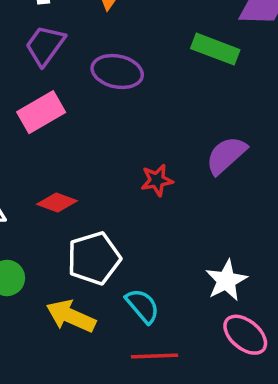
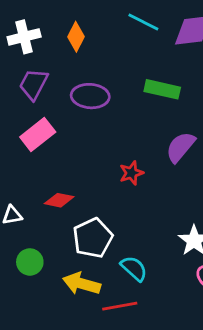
green rectangle: (215, 49) -> (162, 89), moved
red line: (155, 356) -> (120, 306), moved

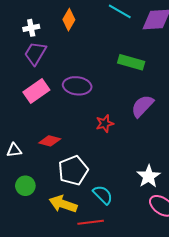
white cross: (24, 37) -> (31, 28), moved, size x0.7
purple ellipse: (90, 96) -> (77, 86), moved

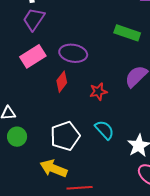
red diamond: (50, 141) -> (62, 82), moved, turned -70
green circle: (25, 186) -> (17, 137), moved
cyan semicircle: (103, 195) -> (104, 130), moved

